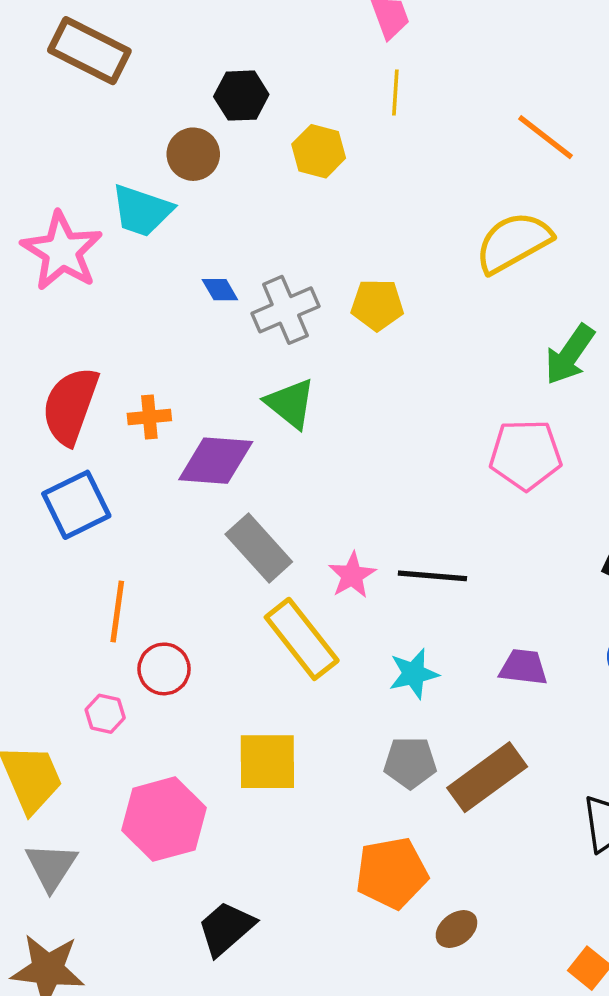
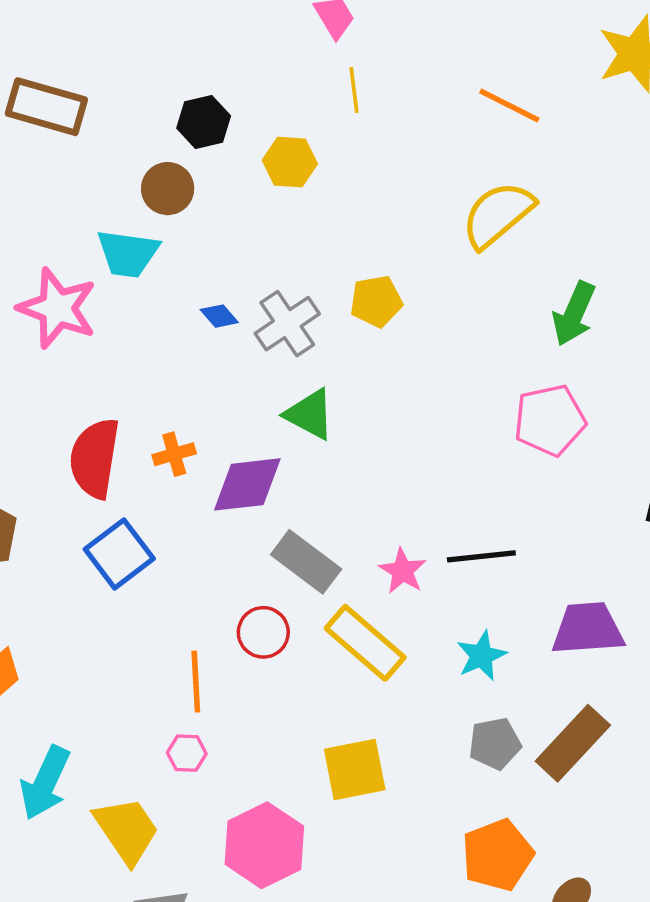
orange line: (117, 612) -> (196, 682), moved
purple trapezoid: (523, 667) -> (588, 629), size x1.5
red circle: (164, 669) -> (263, 632), moved

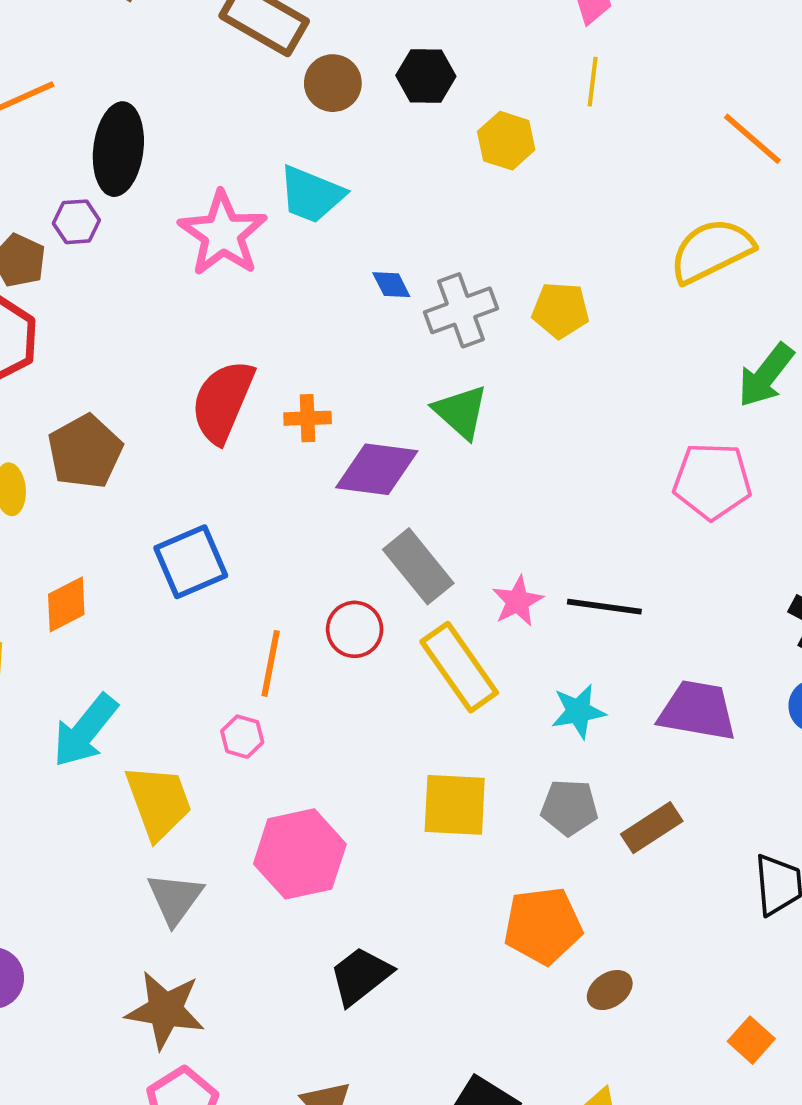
brown circle: (168, 189) -> (333, 83), moved
blue square: (119, 554) -> (191, 562), moved
brown rectangle: (573, 743) -> (652, 828), size x0.7
yellow square: (355, 770) -> (455, 805), moved

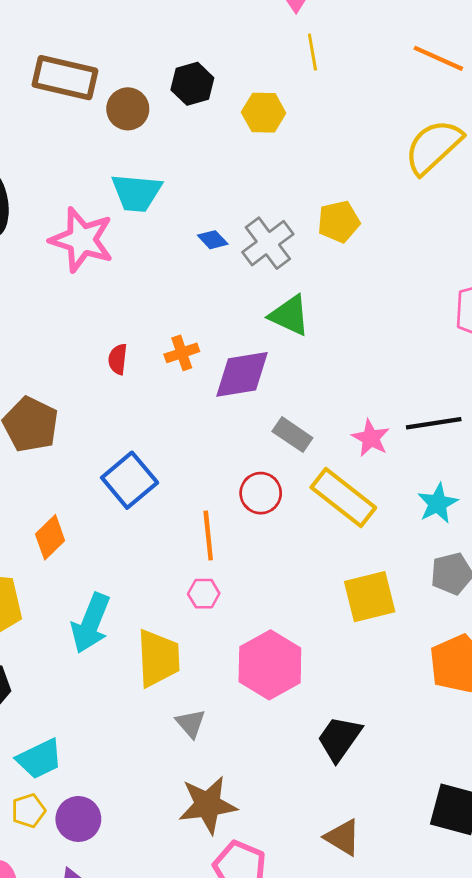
red semicircle: (223, 401) -> (118, 359), size x0.5
gray rectangle: (418, 566) -> (292, 435), size x0.7
yellow trapezoid: (159, 802) -> (158, 658), turned 34
gray triangle: (175, 899) -> (191, 723), size x0.7

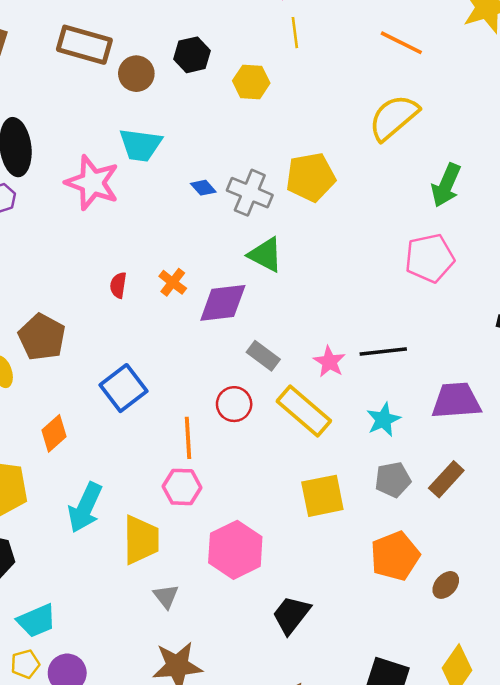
yellow pentagon: (339, 222) -> (311, 177), size x1.4
gray cross: (268, 243) -> (250, 193), turned -33
orange cross: (182, 353) -> (173, 282), turned -36
pink hexagon: (204, 594) -> (182, 487), size x1.4

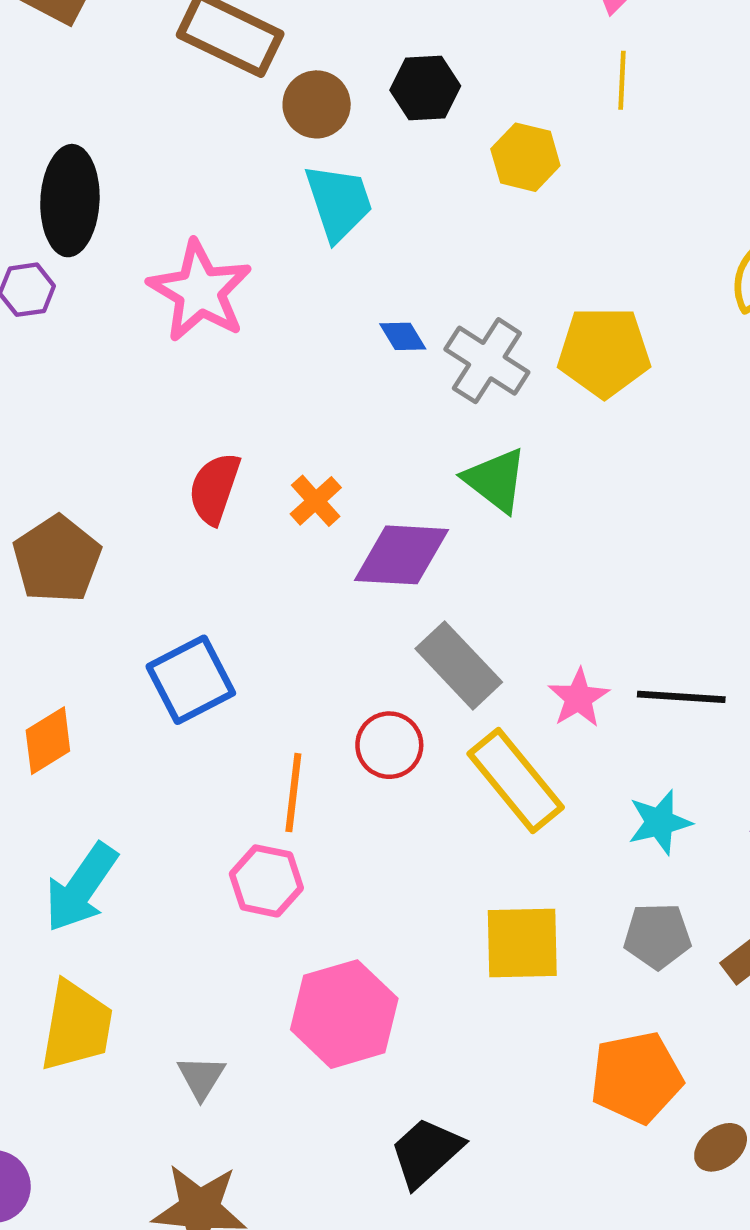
cyan trapezoid: (140, 145) -> (339, 202), moved, turned -126
red semicircle: (118, 285) -> (214, 488), size x1.5
gray rectangle: (263, 356) -> (459, 665), size x1.4
yellow trapezoid: (141, 540) -> (76, 1026), moved

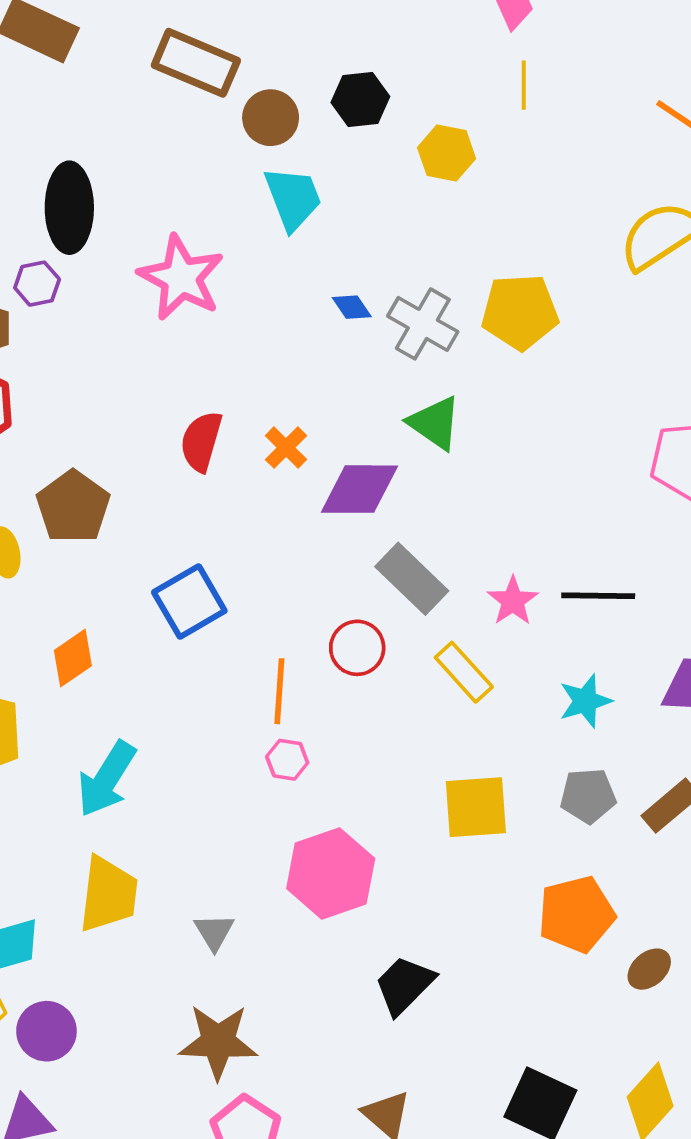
yellow rectangle: (516, 781) -> (464, 672), size x0.7
pink hexagon: (266, 881) -> (287, 760), moved, size x0.7

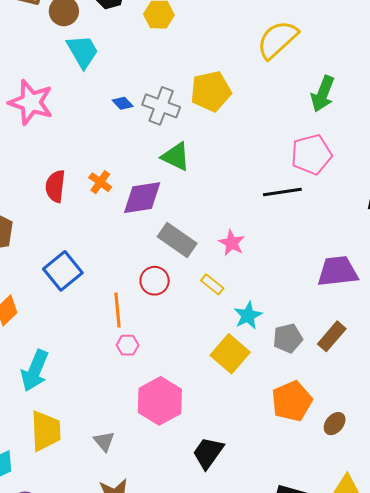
black line: (598, 596) -> (282, 192), moved
yellow rectangle: (464, 672) -> (212, 284), size x0.7
cyan star: (585, 701) -> (248, 316), moved
yellow square: (476, 807) -> (230, 354), turned -36

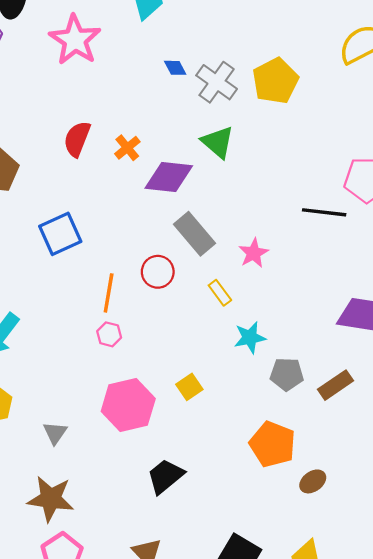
yellow pentagon: (211, 91) -> (275, 81), turned -30
yellow square: (230, 354) -> (189, 387), moved, size x0.6
orange pentagon: (292, 401) -> (273, 444), turned 30

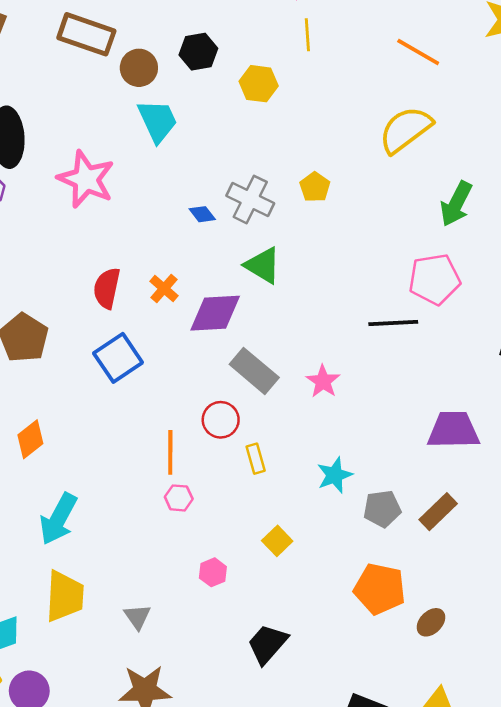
blue diamond: (175, 68) -> (202, 214), moved
yellow pentagon: (275, 81) -> (315, 187), size x0.6
blue square: (60, 234) -> (118, 358), moved
yellow rectangle: (220, 293) -> (256, 459), moved, turned 30
pink hexagon: (128, 405) -> (213, 572), size x0.5

